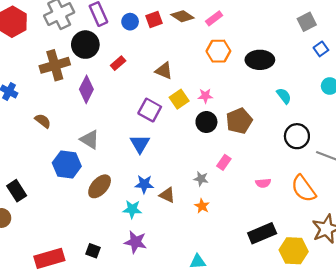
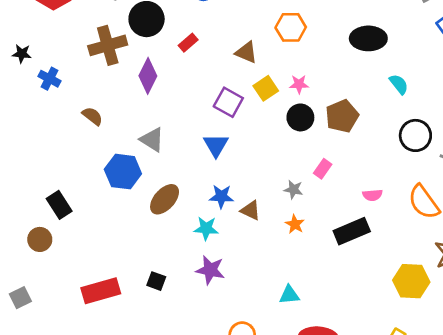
orange hexagon: (218, 51) -> (291, 27), moved
black rectangle: (262, 233) -> (352, 231), moved

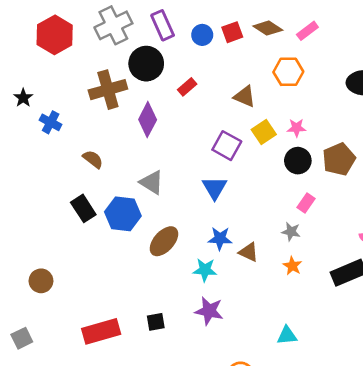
black star: (22, 54) -> (23, 98), turned 30
pink rectangle: (323, 169) -> (306, 203), moved
black rectangle: (59, 205) -> (83, 208), moved
black square: (156, 281) -> (156, 322), turned -30

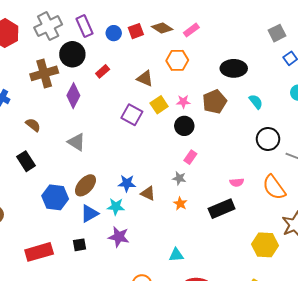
brown pentagon: (339, 159) -> (215, 102), moved
blue triangle: (215, 188) -> (90, 214), moved, turned 30
blue hexagon: (123, 214) -> (55, 197), moved

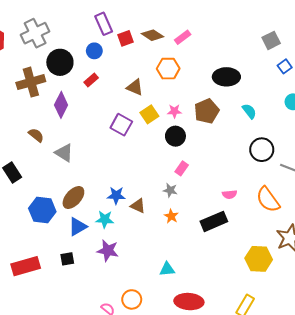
purple rectangle: (84, 26) -> (104, 24), moved
blue circle: (114, 33) -> (94, 51), moved
brown semicircle: (33, 125) -> (36, 135), moved

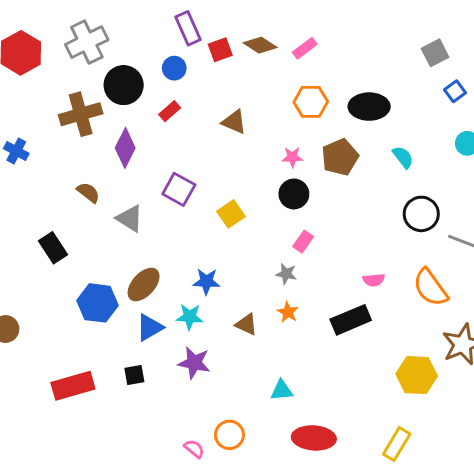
orange hexagon: (168, 69) -> (311, 102), moved
yellow square: (149, 114) -> (231, 214), moved
purple square: (121, 125) -> (179, 189), moved
brown triangle: (138, 206) -> (246, 324), moved

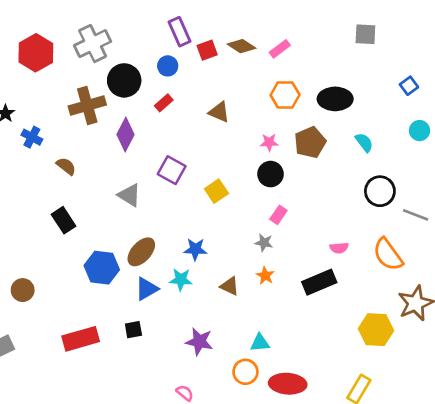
gray square: (435, 53) -> (365, 34), moved, turned 30
brown semicircle: (88, 192) -> (66, 166), moved
purple star: (194, 363) -> (199, 341), moved
orange circle: (229, 435) -> (245, 372), moved

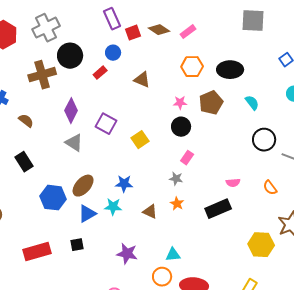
gray square: (365, 34) -> (253, 21), size x1.4
blue circle: (168, 66) -> (113, 53), moved
purple diamond: (125, 134) -> (71, 111), moved
orange semicircle: (388, 254) -> (270, 188), size x0.6

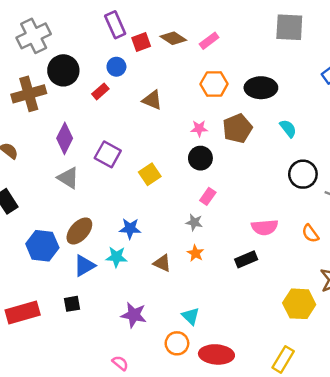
pink semicircle: (233, 183) -> (265, 227), size x1.5
black rectangle: (218, 209) -> (246, 259), size x0.7
cyan triangle: (173, 255) -> (191, 316), turned 49

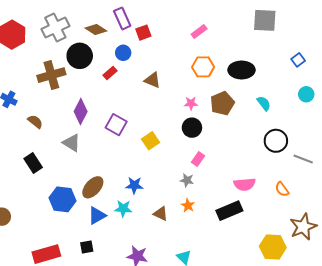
brown diamond: (173, 38) -> (96, 30), moved
gray triangle: (68, 178) -> (72, 143), moved
black rectangle: (246, 259) -> (229, 211), size x1.4

